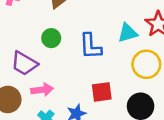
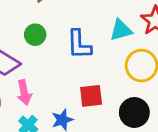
pink arrow: (42, 90) -> (24, 92), turned 85

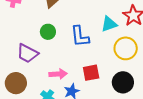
pink arrow: (24, 92) -> (58, 74), moved, turned -78

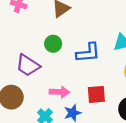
blue L-shape: (80, 36) -> (88, 53), turned -95

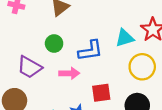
pink arrow: (59, 92) -> (69, 73), moved

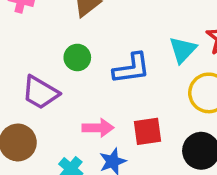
cyan triangle: (125, 38) -> (183, 50), turned -30
pink arrow: (69, 73) -> (98, 128), moved

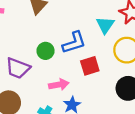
green circle: (77, 57) -> (46, 51), moved
red square: (148, 131) -> (90, 66), moved

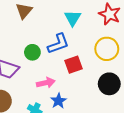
cyan triangle: (105, 25) -> (73, 18), moved

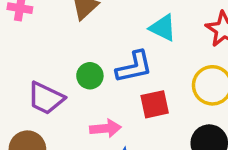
cyan triangle: (73, 18) -> (163, 28), turned -42

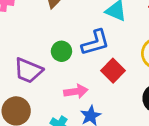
red square: (155, 104) -> (113, 71), turned -30

